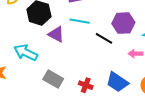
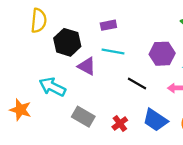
black line: (104, 38) -> (137, 83), moved
red cross: (86, 85) -> (120, 123), turned 32

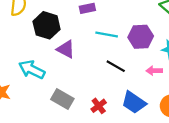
cyan line: (113, 51) -> (107, 34), moved

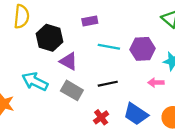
black line: (116, 66) -> (108, 84), moved, turned -42
gray rectangle: (62, 99) -> (72, 90), moved

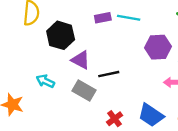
cyan line: (109, 47) -> (129, 18), moved
cyan arrow: (35, 81) -> (45, 81), size x0.7
black line: (108, 84) -> (109, 74), moved

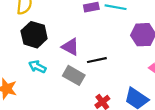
black hexagon: (61, 35) -> (34, 35), moved

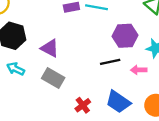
black line: (97, 60) -> (110, 62), moved

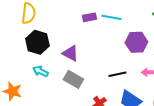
black line: (110, 62) -> (117, 74), moved

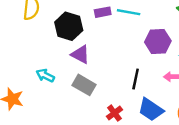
black hexagon: (37, 42) -> (69, 26), moved
black line: (117, 74) -> (136, 79), turned -66

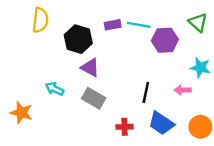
purple hexagon: (158, 41) -> (165, 40), moved
red cross: (114, 113) -> (125, 127), turned 35

